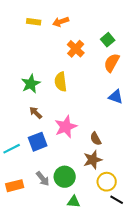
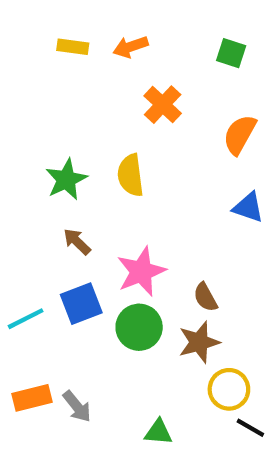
green square: (108, 40) -> (231, 53), moved, turned -32
green circle: (65, 177) -> (139, 327), moved
gray arrow: (43, 179) -> (77, 406), moved

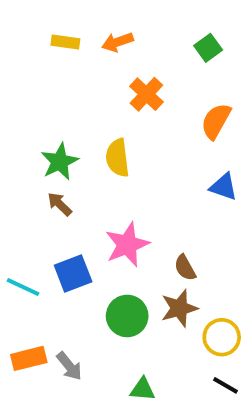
green square: (231, 53) -> (208, 48), turned 36
brown arrow: (77, 242) -> (60, 204), moved
cyan line: (26, 319) -> (23, 287), turned 52
green circle: (139, 327) -> (127, 316), moved
yellow circle: (229, 389) -> (222, 337), moved

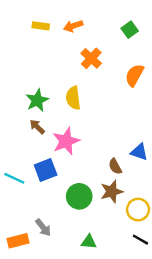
blue triangle: (224, 187) -> (139, 152), moved
pink star: (127, 245) -> (66, 141), moved
orange rectangle: (29, 358) -> (18, 241), moved

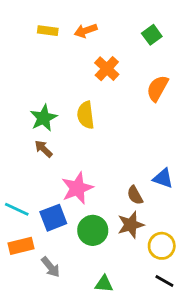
pink star: (66, 141) -> (77, 188), moved
blue square: (46, 170) -> (53, 218), moved
orange rectangle: (18, 241) -> (21, 246), moved

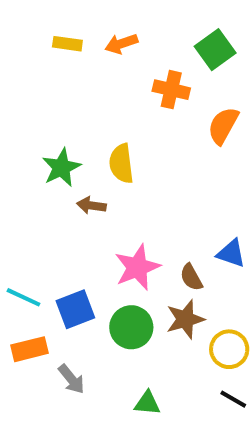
green square: (152, 35) -> (215, 50), size x1.4
orange cross: (107, 69) -> (171, 90), moved, turned -30
brown arrow: (44, 149) -> (91, 205), moved, turned -36
pink star: (77, 188) -> (137, 267), moved

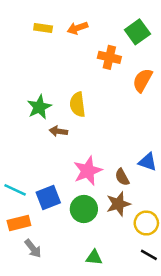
gray arrow: (71, 379) -> (33, 249), moved

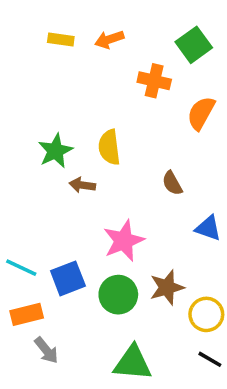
brown semicircle: (122, 177) -> (172, 183), moved
green triangle: (94, 257) -> (133, 363), size x1.6

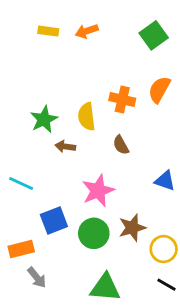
orange cross: (154, 81) -> (122, 99), moved
brown semicircle: (172, 183) -> (121, 145), moved
cyan line: (21, 268) -> (21, 183), moved

